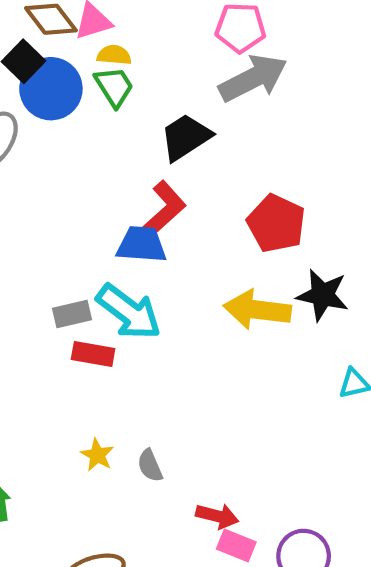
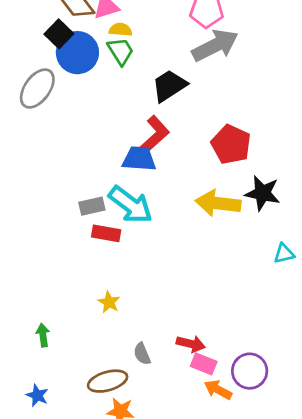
gray semicircle: (150, 466) -> (142, 354), moved

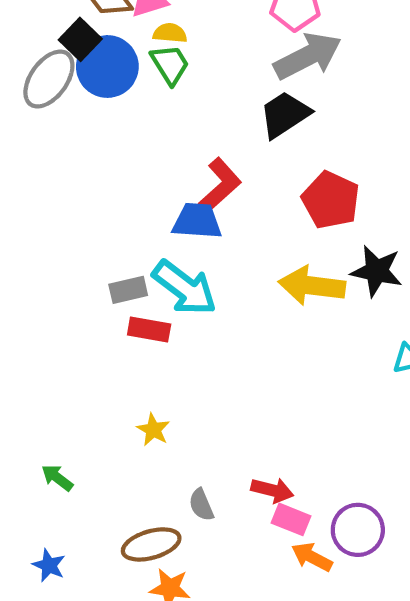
black trapezoid: (169, 86) -> (285, 115), moved
gray ellipse: (37, 88) -> (49, 79), moved
green arrow: (43, 335) -> (57, 478), turned -45

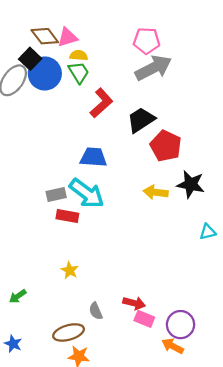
black trapezoid: (285, 115) -> (141, 120), moved
red L-shape: (220, 185) -> (101, 103), moved
yellow arrow: (312, 286) -> (156, 192), size x0.7
green arrow: (57, 478) -> (18, 296), turned -72
orange arrow: (312, 557) -> (173, 346), moved

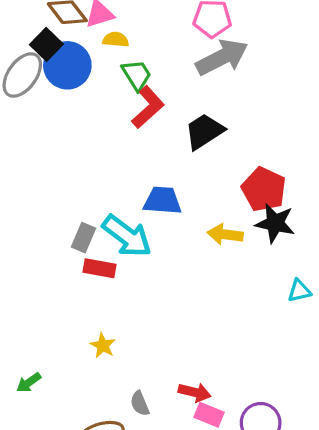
green trapezoid: (79, 72) -> (137, 75), moved
red pentagon: (166, 146) -> (264, 189), moved
blue trapezoid: (93, 157) -> (162, 201), moved
gray rectangle: (56, 195) -> (83, 238), turned -54

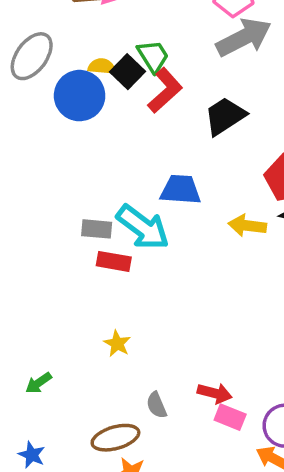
yellow semicircle: (116, 40) -> (102, 66), moved
black square: (46, 44) -> (127, 72), moved
blue circle: (67, 65) -> (80, 96), moved
gray rectangle: (83, 238) -> (97, 229), turned 72

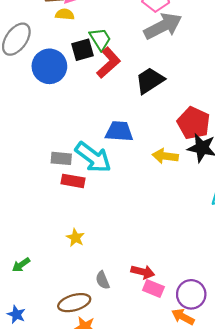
yellow semicircle: (102, 66) -> (65, 14), moved
black square: (127, 72) -> (82, 50), turned 30

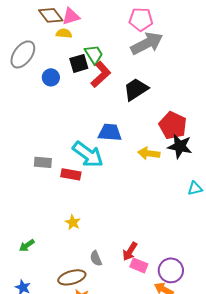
blue circle: (49, 66) -> (51, 77), size x0.6
gray rectangle: (61, 158) -> (43, 162), moved
red arrow: (143, 272) -> (130, 251), turned 108

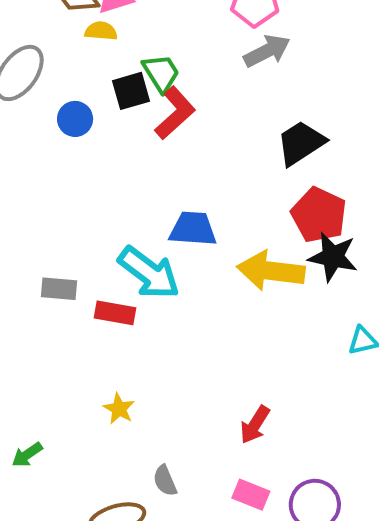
gray arrow: (147, 43) -> (267, 51), size x0.7
black trapezoid: (136, 89) -> (301, 143), moved
yellow arrow: (149, 153) -> (271, 271), size x1.5
red arrow: (130, 251) -> (255, 425), moved

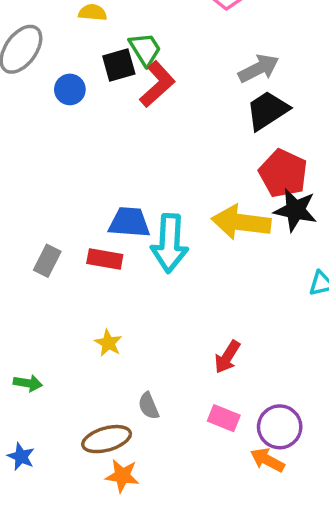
gray arrow: (267, 51) -> (259, 68), moved
blue trapezoid: (193, 229) -> (129, 222), moved
cyan arrow: (149, 273) -> (170, 243), moved, turned 56
gray rectangle: (59, 289) -> (47, 261), moved, turned -68
green arrow: (27, 455) -> (28, 383), turned -136

